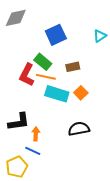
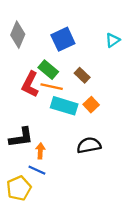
gray diamond: (16, 18) -> (18, 35), moved, turned -55
brown rectangle: (73, 67) -> (82, 75), turned 56

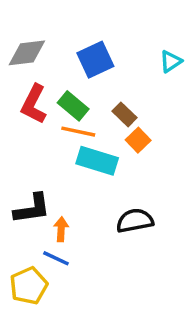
gray diamond: (18, 35) -> (27, 53), turned 60
red L-shape: (30, 84) -> (34, 104), moved
orange square: (91, 105) -> (138, 140), moved

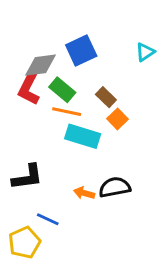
gray diamond: (27, 53) -> (40, 65), moved
orange arrow: (61, 229) -> (84, 193), moved, turned -78

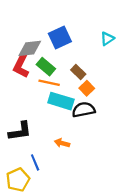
black semicircle: (115, 187) -> (84, 110), moved
blue line: (48, 219) -> (35, 162), turned 42

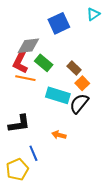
blue square: (60, 38) -> (59, 23), moved
cyan triangle: (107, 39) -> (93, 14), moved
orange line: (49, 83) -> (25, 78), moved
black semicircle: (84, 110) -> (79, 103), turned -40

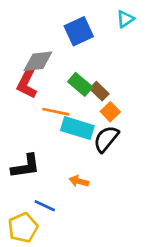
green rectangle: (44, 63) -> (80, 84), moved
orange line: (25, 78) -> (56, 112), moved
blue line: (33, 153) -> (45, 206), turned -42

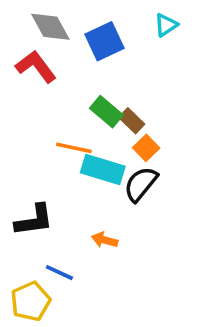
gray diamond: (38, 61) -> (50, 27), moved, turned 68
red L-shape: (27, 83) -> (36, 67), moved, turned 116

